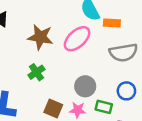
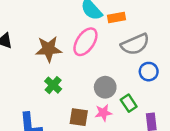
blue circle: (126, 91) -> (149, 72), moved
green rectangle: (104, 107) -> (129, 103), turned 56

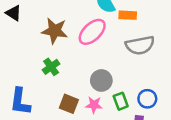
blue circle: (149, 72) -> (147, 99), moved

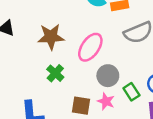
pink ellipse: (92, 32) -> (90, 47), moved
pink star: (94, 105) -> (106, 101), turned 30

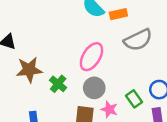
brown star: (51, 37) -> (29, 70), moved
gray circle: (108, 76) -> (94, 88), moved

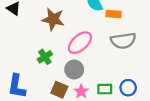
brown star: (29, 70) -> (53, 19), moved
green rectangle: (134, 99) -> (105, 89), turned -72

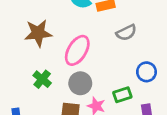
gray semicircle: (123, 41) -> (126, 33), size x0.7
blue circle: (128, 88) -> (146, 72), moved

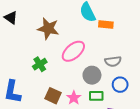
gray semicircle: (126, 33) -> (113, 61), moved
gray circle: (80, 83) -> (92, 75), moved

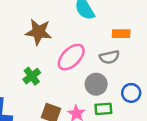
orange rectangle: (106, 24) -> (121, 34), moved
gray semicircle: (113, 61) -> (109, 57), moved

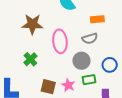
pink ellipse: (71, 57) -> (60, 41), turned -45

